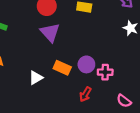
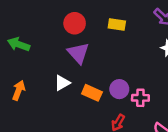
white triangle: (36, 78) -> (62, 83), moved

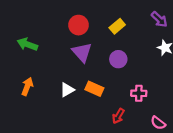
yellow rectangle: (117, 24) -> (117, 26), turned -49
white triangle: (62, 83) -> (67, 90), moved
purple circle: (119, 89) -> (118, 59), moved

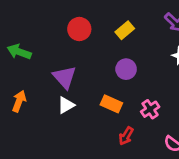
purple triangle: (82, 52) -> (65, 77), moved
orange rectangle: (94, 89) -> (111, 104), moved
pink cross: (139, 93) -> (150, 109), turned -35

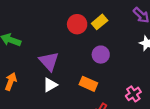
red circle: (79, 29) -> (77, 24), moved
pink cross: (150, 109) -> (133, 94), moved

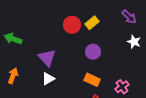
orange rectangle: (88, 84) -> (92, 80), moved

